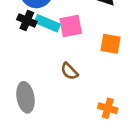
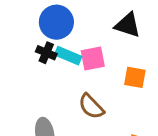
brown semicircle: (69, 71) -> (91, 106), size x1.4

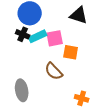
cyan rectangle: (68, 56) -> (38, 36), turned -48
orange square: (135, 77) -> (71, 52), moved

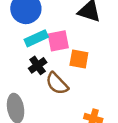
black cross: (23, 34) -> (38, 65), moved, turned 32

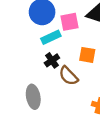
pink square: (58, 41) -> (70, 22), moved

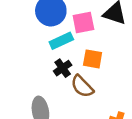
orange square: (87, 55) -> (93, 59), moved

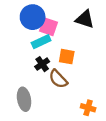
pink square: (83, 22) -> (49, 27), moved, turned 30

